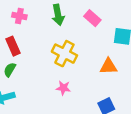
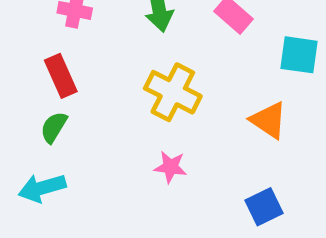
orange triangle: (108, 66) -> (269, 120), turned 36

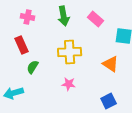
yellow cross: (173, 92) -> (70, 52), turned -30
green semicircle: (54, 127) -> (33, 67), moved

